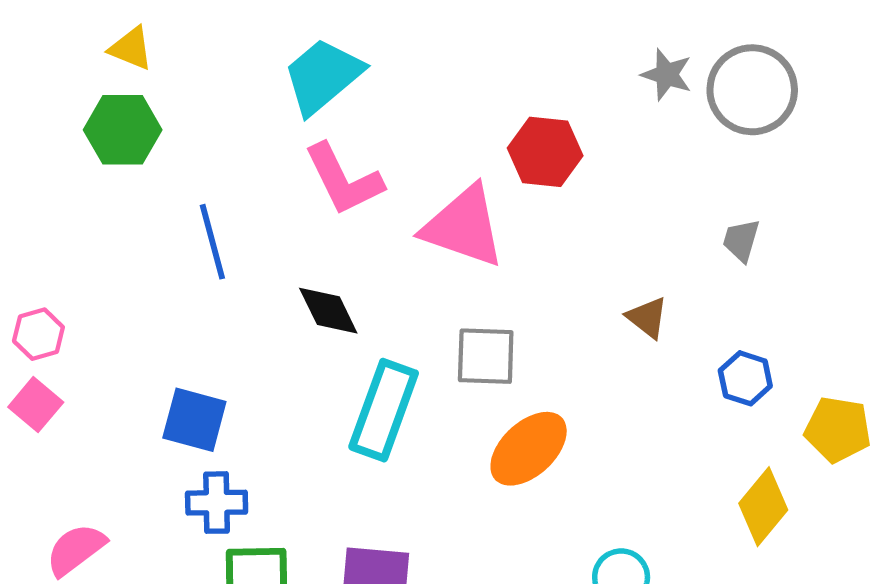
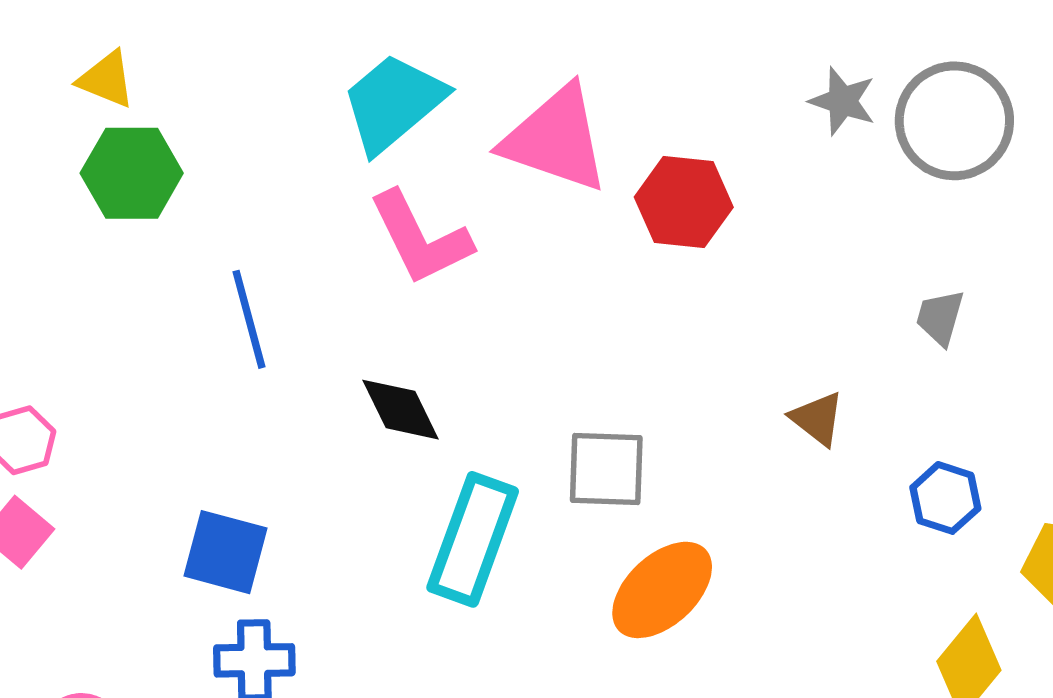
yellow triangle: (131, 48) -> (106, 79), moved
pink triangle: (464, 226) -> (556, 139), moved

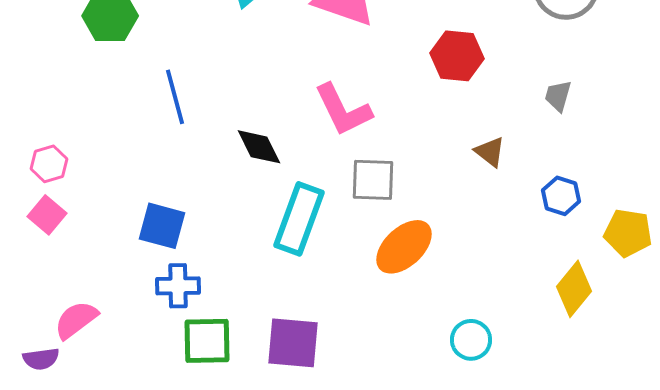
red hexagon: (684, 202) -> (457, 56), moved
pink L-shape: (420, 238) -> (343, 110), moved

